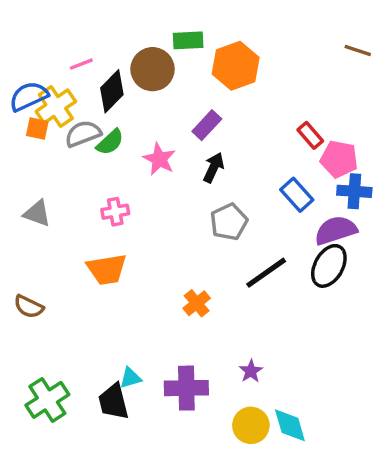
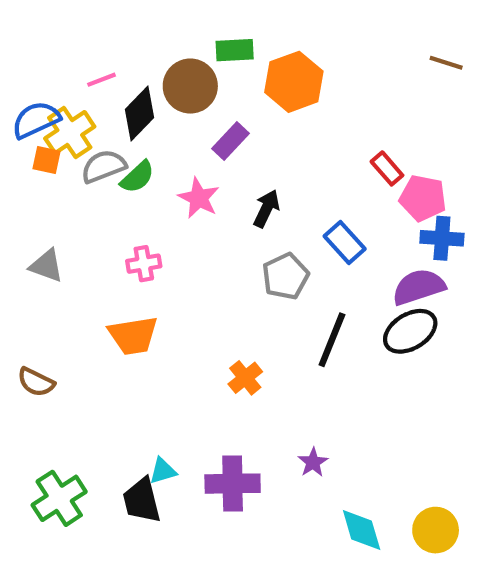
purple rectangle: (207, 125) -> (230, 141), moved
blue rectangle: (297, 195) -> (345, 242), moved
black ellipse: (329, 266) -> (410, 331), turned 30
black line: (266, 273) -> (332, 340), turned -33
yellow circle: (251, 425) -> (436, 530), moved

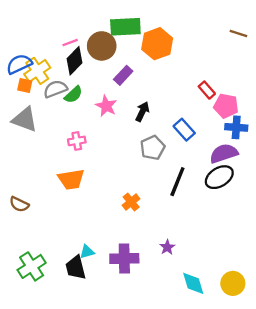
green rectangle: (235, 50) -> (125, 27), size x1.5
pink line: (101, 80) -> (70, 43), moved
gray triangle: (46, 266) -> (25, 119), moved, size x1.4

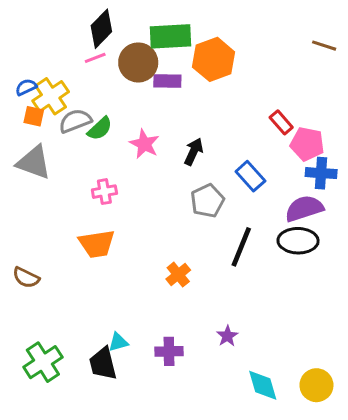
black diamond: (75, 61) -> (101, 29), moved
blue semicircle: (19, 64) -> (26, 87), size x0.6
purple rectangle: (123, 75) -> (167, 81), moved, turned 48
black ellipse: (219, 177) -> (298, 241), turned 32
purple cross: (124, 259) -> (169, 351), size x0.7

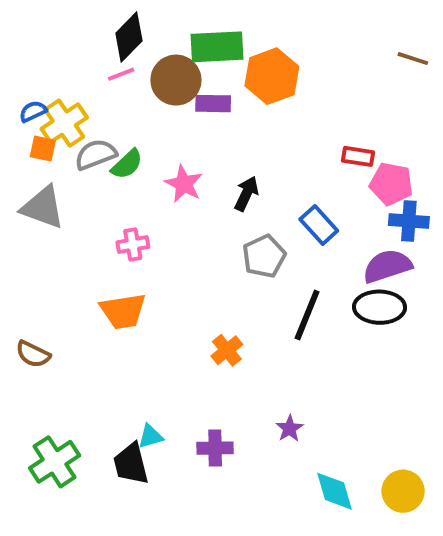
red rectangle: (281, 122) -> (358, 156), turned -40

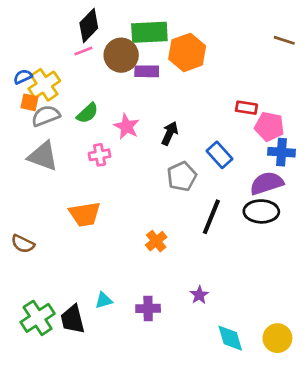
gray semicircle: (96, 154) -> (46, 116), moved
gray triangle: (43, 207) -> (43, 156), moved
pink cross: (133, 245) -> (100, 155), moved
black trapezoid: (131, 464) -> (73, 319), moved

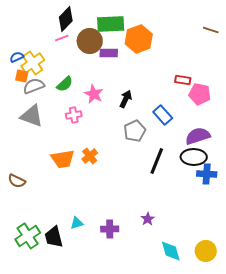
blue cross: (281, 152) -> (207, 174), moved
orange cross: (156, 241) -> (90, 156), moved

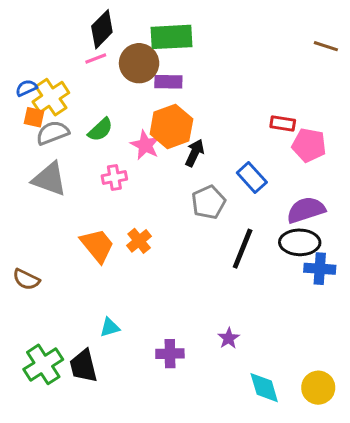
orange hexagon: (139, 39) -> (171, 127), moved
orange trapezoid: (63, 159) -> (97, 245), turned -120
cyan triangle: (77, 223) -> (110, 327), moved

